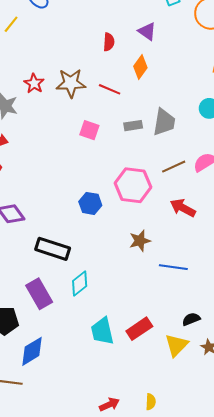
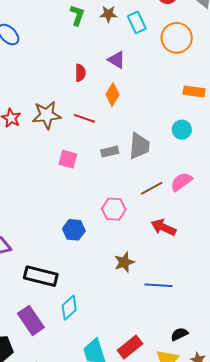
pink hexagon: (133, 185) -> (114, 209), size x0.7

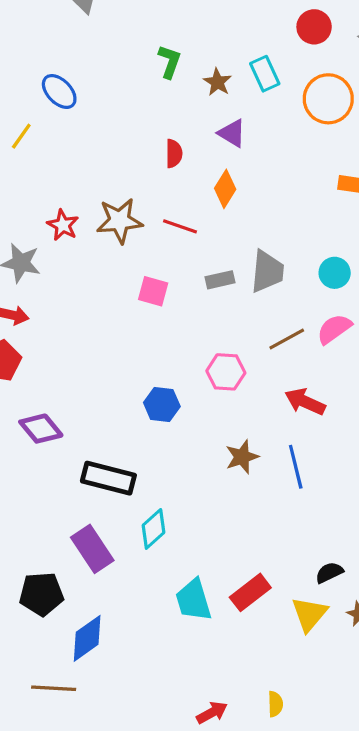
brown star: (108, 14) -> (217, 82), moved, turned 30
cyan circle: (182, 130) -> (335, 273), moved
blue line: (158, 285) -> (296, 467), moved, turned 72

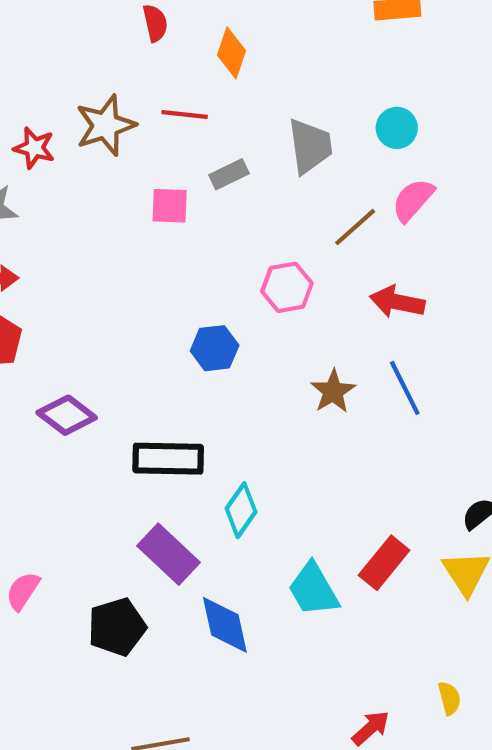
gray rectangle: (220, 280) -> (229, 174), moved
blue diamond: (87, 638) -> (225, 625), moved, turned -54

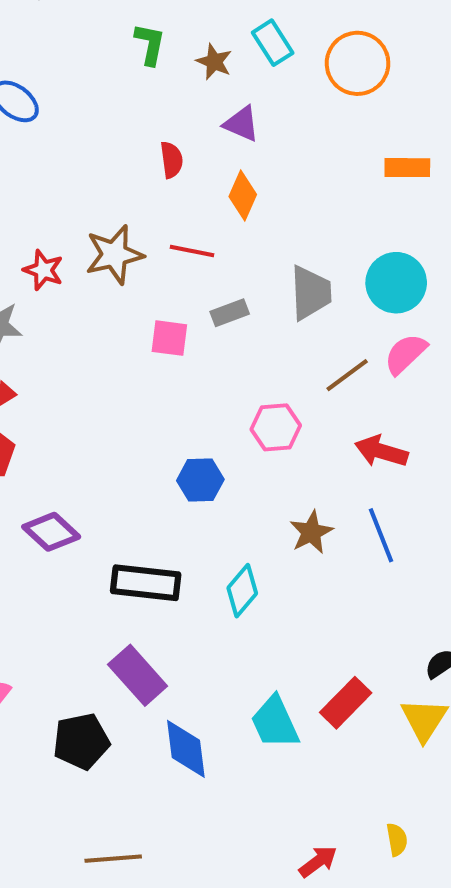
cyan circle: (397, 128) -> (396, 283), size x1.5
cyan diamond: (241, 510) -> (242, 591), moved

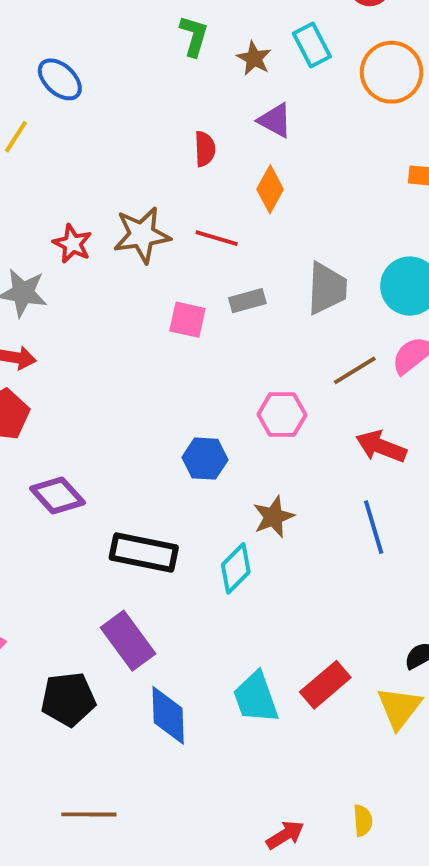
brown star: (311, 532) -> (273, 517), moved

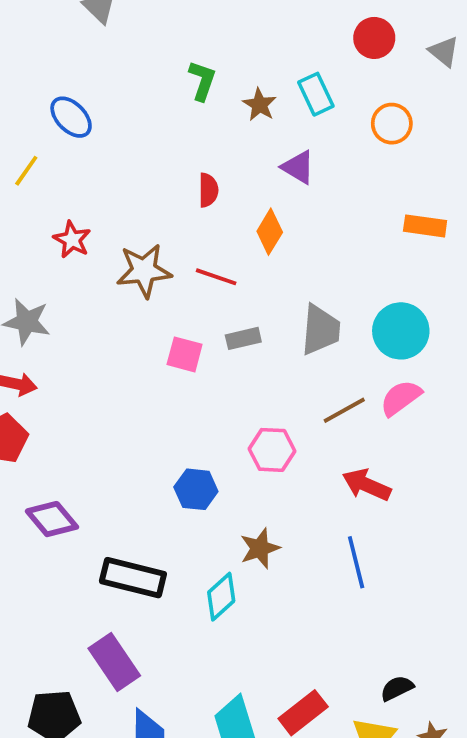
orange circle: (392, 72) -> (392, 124), size x0.7
purple triangle: (275, 120) -> (298, 167), moved
red star: (72, 244) -> (72, 240), moved

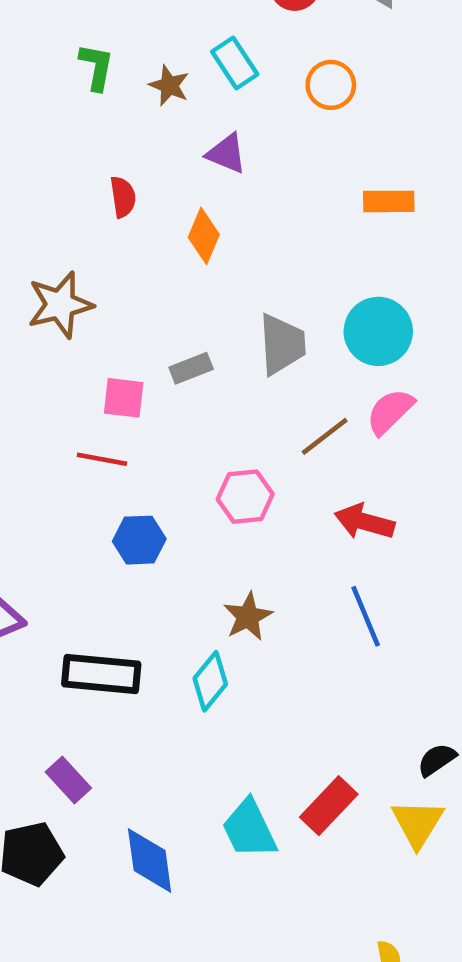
red line: (216, 277) -> (102, 459), moved
blue hexagon: (196, 489) -> (139, 540), moved
purple rectangle: (114, 662) -> (68, 780), moved, size x0.7

